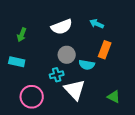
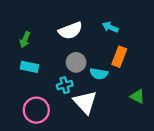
cyan rectangle: (17, 62) -> (29, 67), moved
green triangle: (114, 97) -> (137, 96), moved

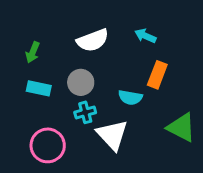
gray circle: (76, 62) -> (81, 82), moved
green triangle: (137, 96) -> (181, 127), size x1.5

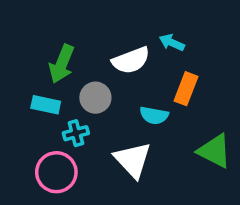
white semicircle: (93, 40) -> (131, 60), moved
green arrow: (33, 52) -> (62, 64), moved, size x1.5
cyan cross: (85, 112) -> (76, 133), moved

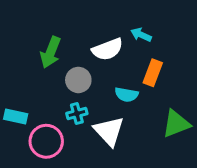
cyan rectangle: (46, 105) -> (16, 116), moved
cyan cross: (76, 133) -> (77, 114), moved
green triangle: (214, 151) -> (176, 124), turned -48

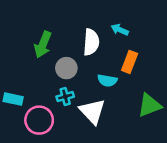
white semicircle: (108, 49) -> (91, 42), turned -65

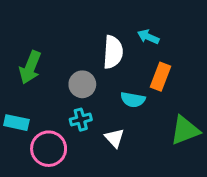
green arrow: (43, 45) -> (30, 67), moved
white triangle: (92, 111) -> (114, 138), size x0.6

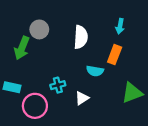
cyan arrow: (148, 37) -> (120, 26), moved, turned -104
gray circle: (82, 84) -> (39, 29), moved
white triangle: (114, 138) -> (82, 98), turned 40

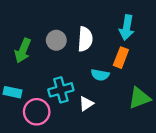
cyan arrow: (120, 26) -> (127, 28), size x1.5
gray circle: (39, 29) -> (56, 40), moved
cyan cross: (58, 85) -> (61, 90), size x1.5

